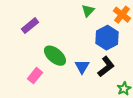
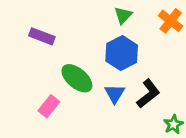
purple rectangle: (30, 26) -> (42, 36), turned 60
blue hexagon: (107, 38) -> (122, 53), moved

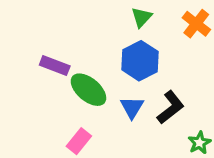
purple rectangle: (42, 36) -> (55, 66), moved
pink rectangle: (49, 106) -> (79, 141), moved

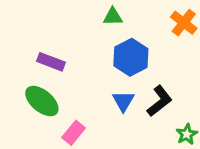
green triangle: (142, 17) -> (113, 17), moved, turned 45
green ellipse: (88, 90) -> (42, 101), moved

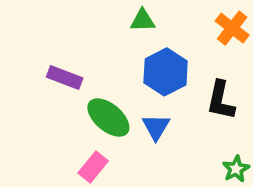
green ellipse: (42, 101) -> (108, 118), moved
black L-shape: (160, 101) -> (221, 100), moved, turned 140

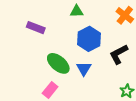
purple rectangle: (65, 78) -> (36, 28), moved
black L-shape: (221, 100) -> (119, 54), turned 50

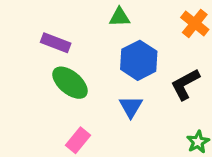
green ellipse: (58, 63) -> (70, 83), moved

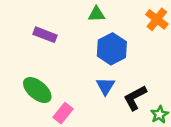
green ellipse: (70, 83) -> (37, 90), moved
black L-shape: (185, 84) -> (135, 98), moved

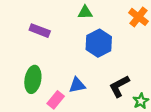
blue triangle: (105, 86) -> (77, 85), moved, turned 48
green ellipse: (37, 90) -> (33, 79), turned 60

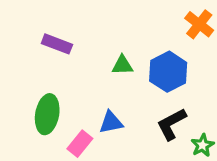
green triangle: (85, 12) -> (122, 65), moved
blue hexagon: (99, 43) -> (168, 72), moved

